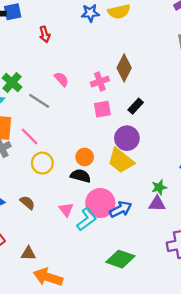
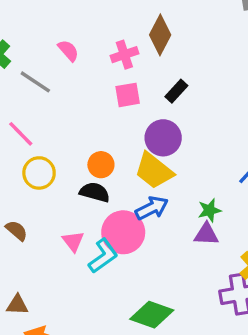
blue arrow: (121, 209) -> (152, 208), moved

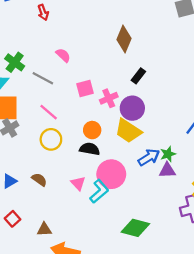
pink cross: (124, 55) -> (109, 98), moved
pink square: (128, 95) -> (85, 88), moved
pink line: (21, 134) -> (49, 112), moved
blue arrow: (152, 208) -> (149, 157), moved

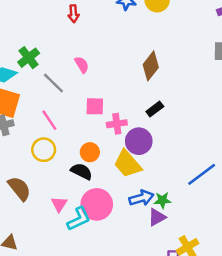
purple triangle: (167, 170) -> (157, 217), turned -42
brown semicircle: (39, 180) -> (19, 188), size x1.5

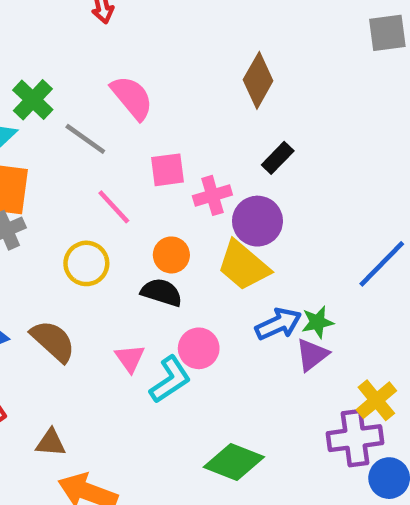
pink semicircle: (82, 65) -> (132, 98), size x1.5
pink line: (49, 120) -> (114, 207), moved
pink circle: (97, 204) -> (199, 348), size x0.7

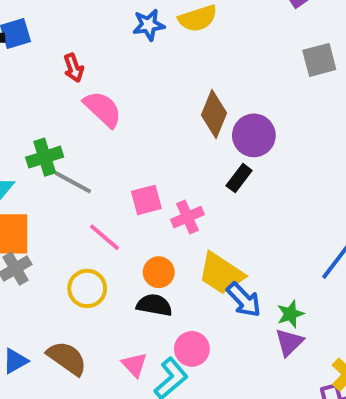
pink semicircle: (132, 98) -> (103, 109), moved
green cross: (33, 100) -> (45, 157), moved, turned 36
purple circle: (257, 221) -> (254, 135), moved
blue arrow: (278, 324) -> (244, 300), moved, turned 78

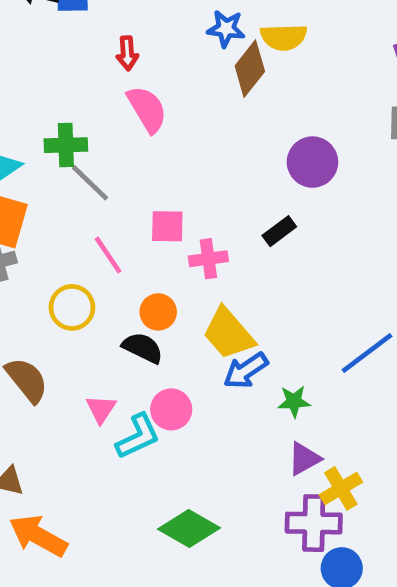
brown diamond: (214, 114) -> (250, 69), moved
purple circle: (254, 135) -> (312, 162), moved
blue arrow: (244, 300) -> (246, 371), turned 84
purple triangle: (289, 342) -> (304, 459), moved

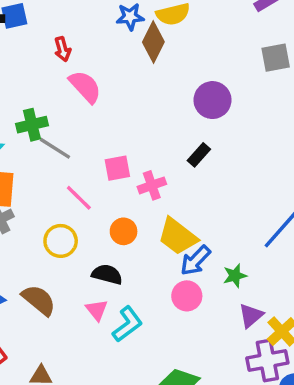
black semicircle: (143, 348) -> (107, 274), moved
pink circle: (171, 409) -> (187, 296), moved

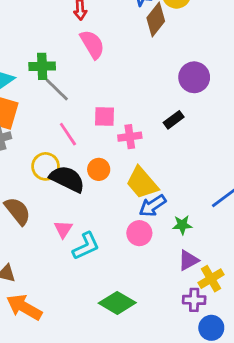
black semicircle: (107, 274) -> (67, 179), moved, size x1.4
purple cross: (267, 361) -> (194, 300), size x0.7

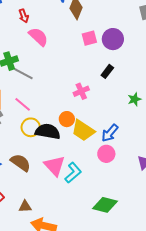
pink square: (105, 117) -> (89, 38), moved
pink line: (68, 134) -> (23, 104), moved
yellow trapezoid: (142, 183) -> (83, 130), moved
green star: (182, 225) -> (134, 99), moved
pink triangle: (63, 229) -> (55, 166), size x1.6

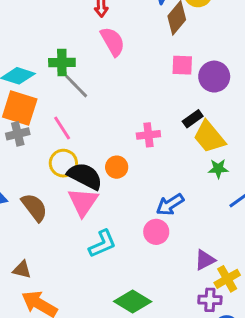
yellow trapezoid: (83, 130) -> (209, 137), moved
pink triangle: (55, 166) -> (83, 202), moved

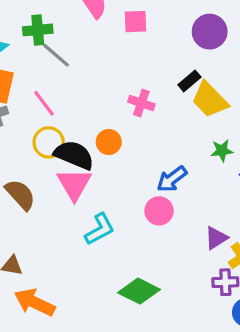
pink square: (182, 65) -> (135, 22), moved
pink cross: (148, 135) -> (141, 103), turned 30
green star: (218, 169) -> (222, 151), moved

